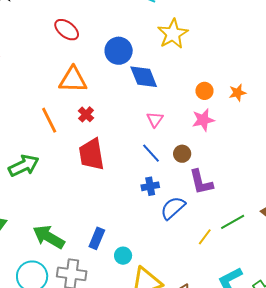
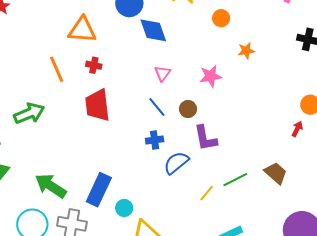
orange circle: (204, 91) -> (221, 18), moved
red cross: (86, 114) -> (94, 65), turned -35
blue rectangle: (97, 238) -> (99, 190), size x1.5

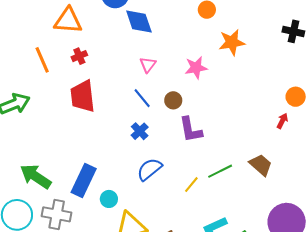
orange star: (246, 51) -> (232, 42), size x1.5
red cross: (94, 65) -> (79, 56), turned -35
blue cross: (155, 140) -> (140, 131), turned -36
blue semicircle: (176, 163) -> (149, 169), moved

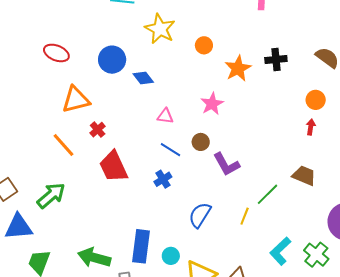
blue diamond: (139, 22) -> (143, 78), size x0.7
black cross: (293, 31) -> (276, 59), moved
pink triangle: (148, 65) -> (165, 116), turned -42
blue cross: (140, 131) -> (163, 179), moved, turned 30

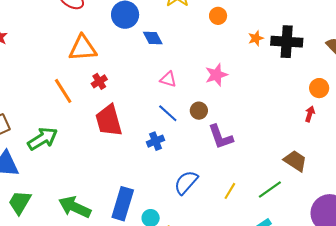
black cross: (276, 59) -> (287, 42), size x1.4
orange star: (238, 68) -> (256, 38), moved, size x0.6
green line: (268, 194) -> (270, 189), moved

